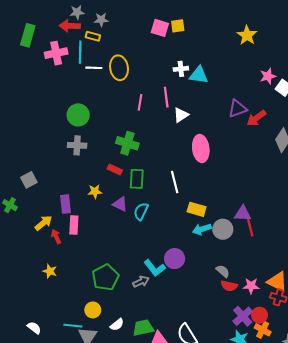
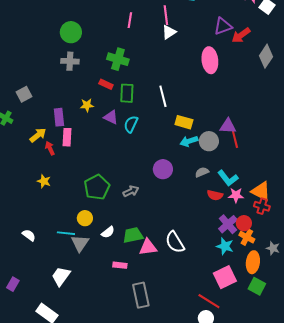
pink line: (166, 97) -> (166, 15), moved
pink ellipse: (201, 149) -> (210, 60), moved
cyan L-shape: (155, 268) -> (228, 178), moved
gray semicircle: (223, 271) -> (202, 172), moved, turned -64

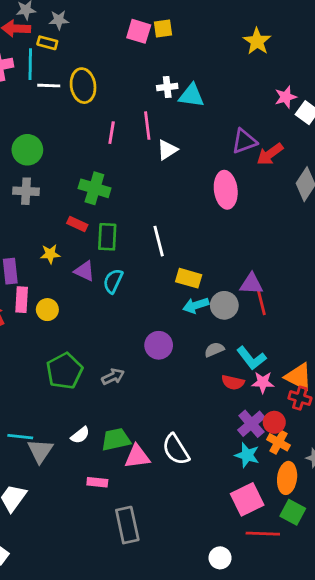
pink line: (166, 15) -> (147, 126), moved
yellow circle: (85, 218) -> (47, 310), moved
red line: (209, 301) -> (263, 534), moved, turned -30

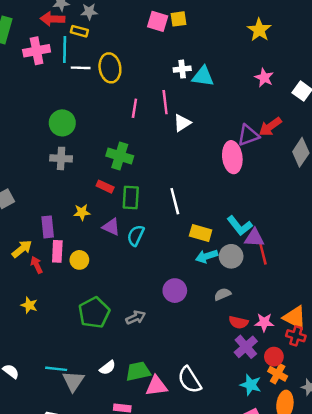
pink star: (286, 97) -> (264, 78), moved, turned -30
purple triangle: (244, 141) -> (248, 135), moved
cyan L-shape: (251, 358) -> (240, 226), moved
purple cross: (251, 424) -> (246, 347), moved

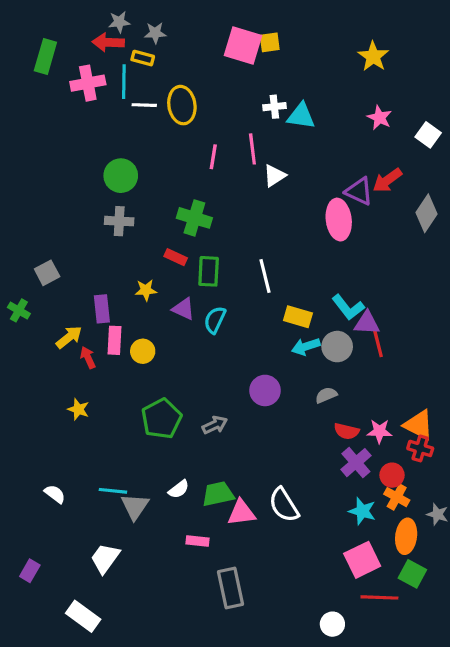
pink square: (158, 21) -> (243, 45), size x1.4
purple triangle: (248, 135) -> (359, 191), turned 45

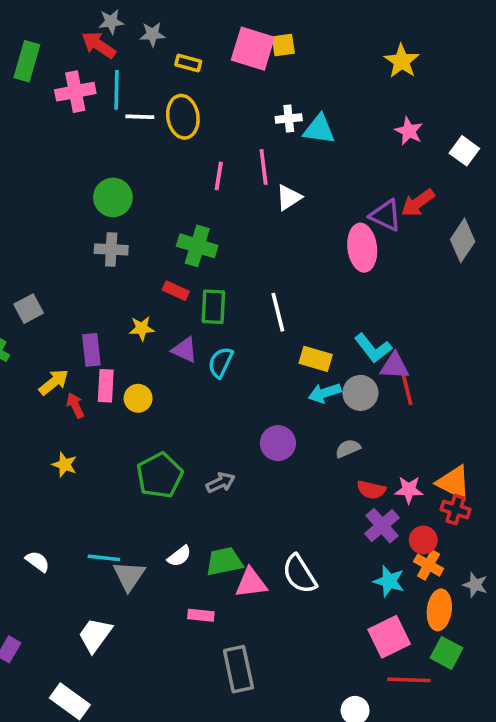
red arrow: (108, 42) -> (99, 45), turned 32
yellow rectangle: (143, 58) -> (188, 63), moved

